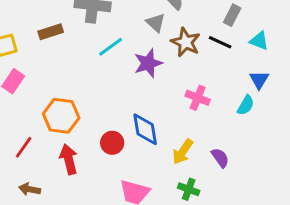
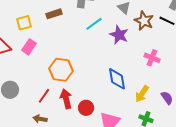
purple star: (148, 63) -> (119, 35), turned -30
red circle: (112, 143) -> (86, 108), moved
red line: (24, 147) -> (44, 96), moved

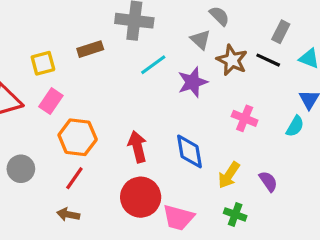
purple star: (119, 35) -> (193, 82), turned 30
orange hexagon: (61, 70) -> (78, 137), moved
red arrow: (66, 99) -> (137, 147), moved
red circle: (86, 108) -> (141, 197), size x1.6

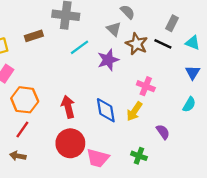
cyan semicircle: (295, 126) -> (189, 104), moved
yellow arrow: (229, 175) -> (134, 111), moved

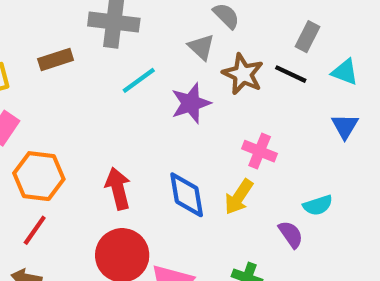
cyan semicircle: (189, 104) -> (318, 205), moved, turned 42

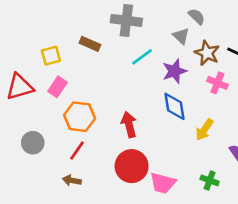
brown rectangle: (56, 60) -> (90, 44), turned 42
pink cross: (260, 151) -> (217, 83), moved
blue diamond: (187, 195) -> (175, 106), moved

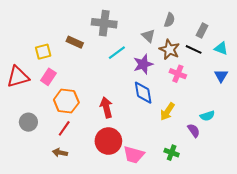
gray semicircle: (197, 17) -> (169, 20), moved, turned 64

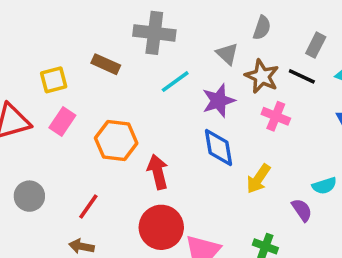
orange hexagon: (66, 101) -> (116, 141), moved

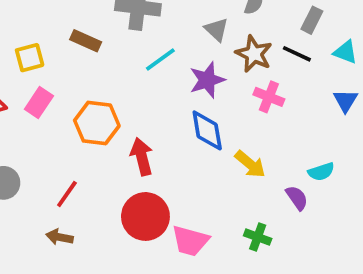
yellow arrow: (258, 179) -> (250, 164), turned -84

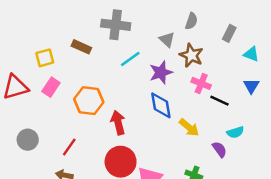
black line: (297, 54) -> (220, 101), moved

